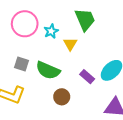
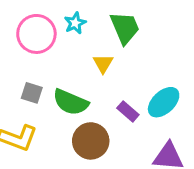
cyan star: (51, 31) -> (75, 23), moved
brown circle: (62, 97) -> (91, 141), size x1.5

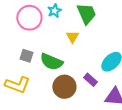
purple rectangle: (128, 111) -> (90, 80), moved

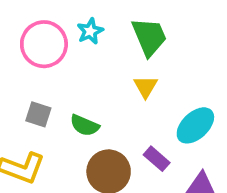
yellow triangle: (72, 37) -> (146, 87), moved
green semicircle: (51, 62) -> (85, 125), size x0.7

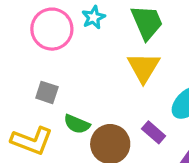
yellow triangle: (146, 87) -> (144, 67), size x1.5
green semicircle: (85, 125) -> (77, 124), moved

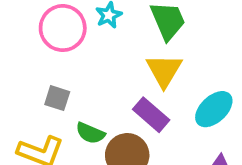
purple rectangle: (154, 132) -> (151, 115), moved, size x1.4

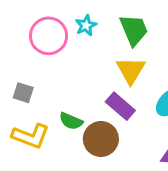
gray square: (57, 98) -> (23, 93), moved

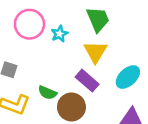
cyan star: (86, 25) -> (59, 34), moved

